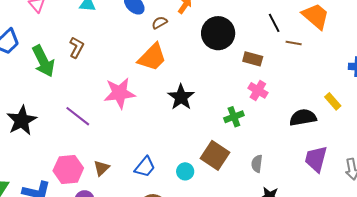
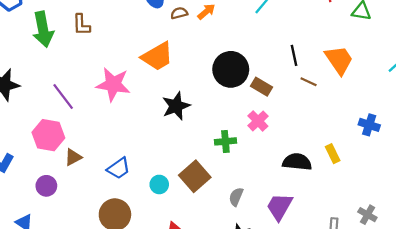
brown semicircle: (160, 23) -> (179, 13), moved
black circle: (218, 33) -> (231, 69), moved
brown L-shape: (76, 48) -> (81, 25), turned 135
purple trapezoid: (316, 159) -> (279, 207), moved
pink hexagon: (68, 169) -> (48, 135), moved

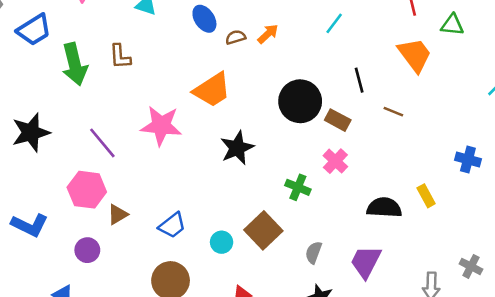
black line: (294, 55) -> (359, 80), moved
orange trapezoid: (339, 60) -> (415, 55), moved
green cross: (225, 141) -> (298, 187), turned 30

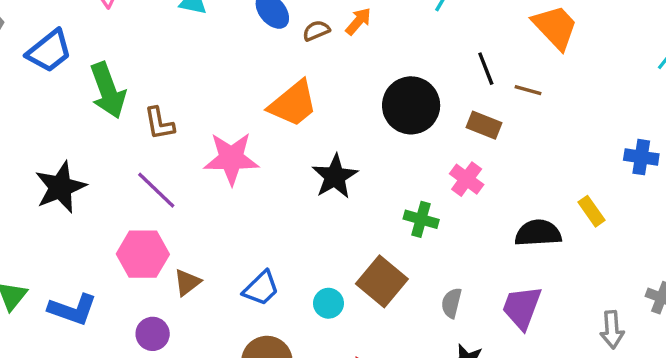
brown L-shape: (120, 56) -> (159, 123), moved
brown line: (393, 112) -> (528, 90), moved
brown rectangle: (338, 120) -> (484, 125), moved

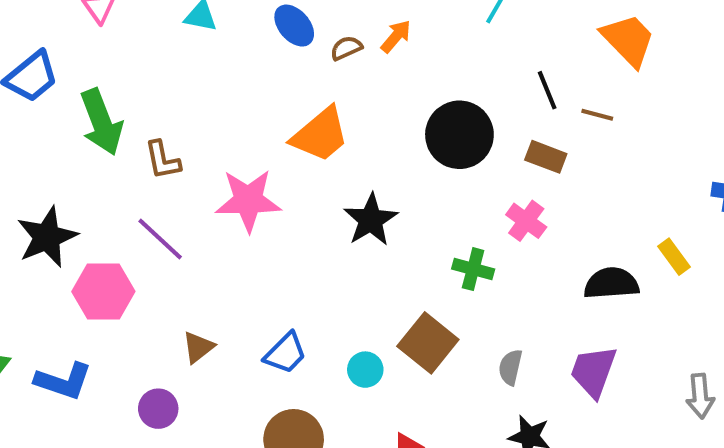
pink hexagon: (143, 254) -> (103, 291), moved

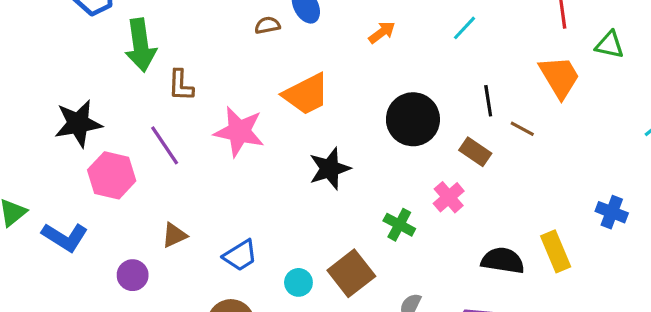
brown semicircle: (346, 48) -> (267, 25), moved
yellow rectangle: (674, 257) -> (556, 251), size x1.4

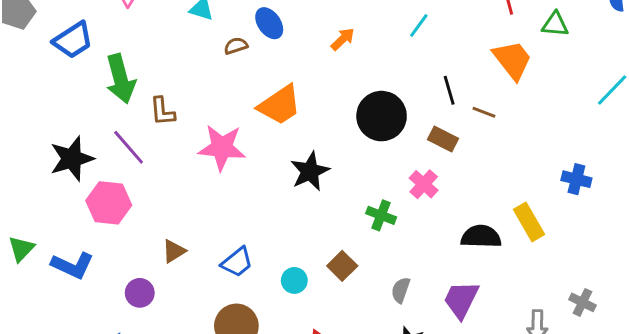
purple line: (165, 145) -> (129, 147), moved
brown square: (351, 273) -> (342, 266), size x0.7

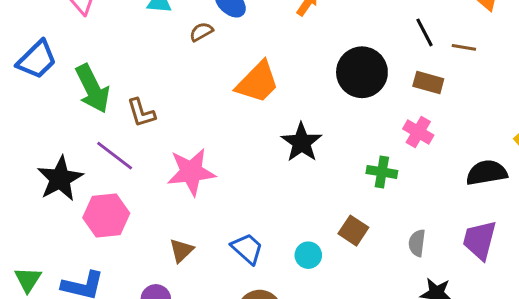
pink star: (222, 148) -> (191, 172), moved
blue trapezoid: (237, 262) -> (247, 249), turned -88

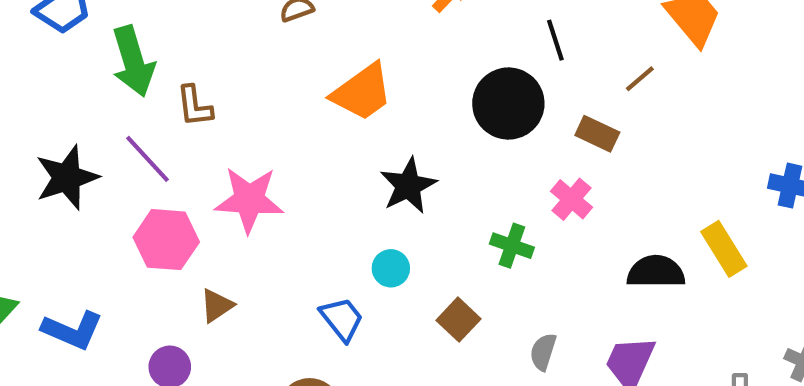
black line: (424, 32) -> (555, 40), moved
brown line: (464, 47) -> (640, 79), moved, turned -60
pink hexagon: (106, 215) -> (166, 240), moved
blue trapezoid: (247, 249) -> (342, 319), moved
cyan circle: (308, 255) -> (391, 268), moved

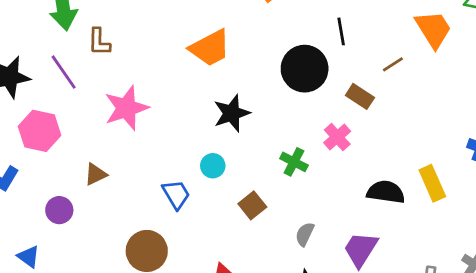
pink star: (249, 200) -> (126, 108), turned -30
pink hexagon: (166, 240) -> (40, 131), moved

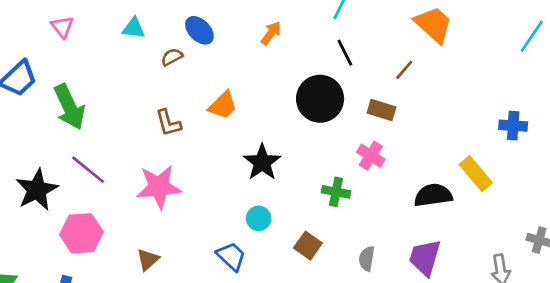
brown L-shape: (99, 42) -> (168, 123), moved
orange trapezoid: (210, 48) -> (223, 105), size x0.7
pink star: (126, 108) -> (159, 187), turned 30

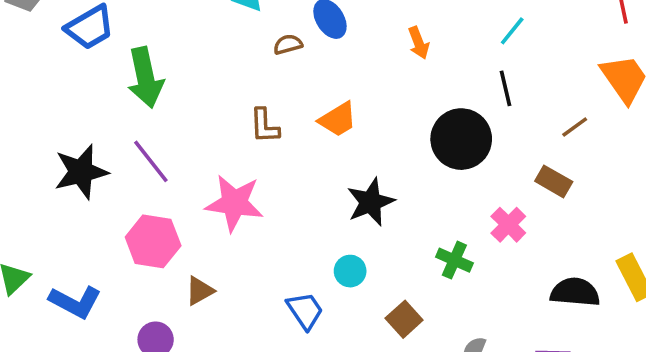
orange arrow: (271, 33) -> (419, 43), turned 110
brown rectangle: (381, 110) -> (554, 181), moved
pink hexagon: (81, 233) -> (153, 241), moved

